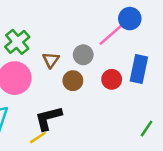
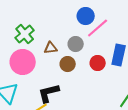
blue circle: (130, 19) -> (86, 16), moved
brown triangle: (51, 60) -> (51, 48), turned 48

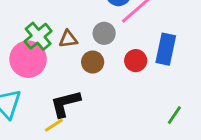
green cross: (25, 34) -> (38, 36), moved

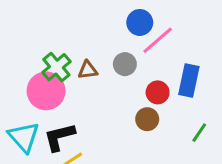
brown circle: (93, 62) -> (147, 119), moved
black L-shape: (65, 104) -> (59, 137), moved
green line: (174, 115) -> (199, 133), moved

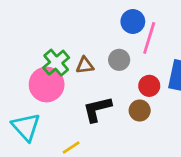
pink line: (158, 40) -> (149, 38), turned -32
black L-shape: (59, 137) -> (97, 109), moved

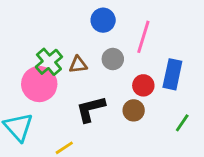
blue circle: (133, 22) -> (103, 20), moved

